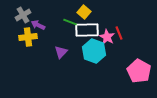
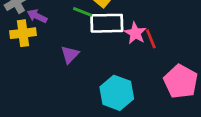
red line: (119, 33) -> (151, 39), moved
cyan hexagon: (94, 51) -> (117, 93), moved

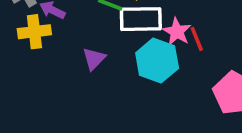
cyan hexagon: (117, 93) -> (157, 61), moved

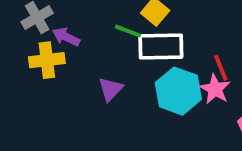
pink star: (177, 32) -> (215, 89), moved

